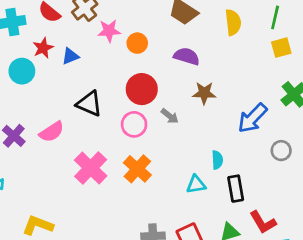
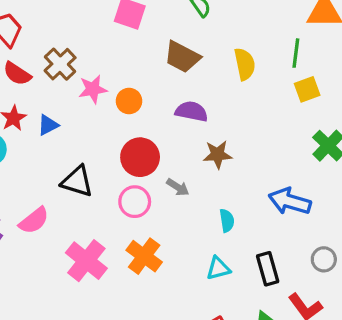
blue arrow: (252, 118) -> (290, 201), moved, turned 68
gray circle: (281, 151) -> (324, 259), moved
cyan semicircle: (217, 160) -> (227, 221), moved

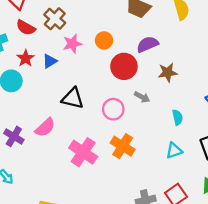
pink star: (93, 89) -> (72, 44), moved
purple semicircle: (192, 111) -> (148, 44), turned -30
red circle: (140, 157) -> (124, 66), moved

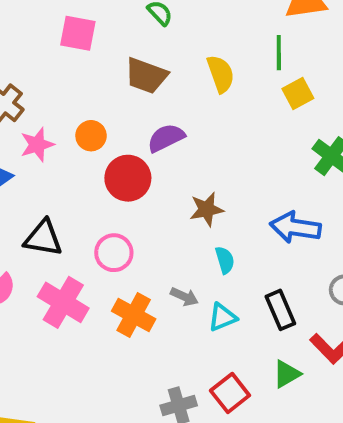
brown star: (168, 72) -> (207, 209), moved
gray arrow: (142, 97) -> (184, 297), moved
pink cross: (83, 152) -> (63, 302), moved

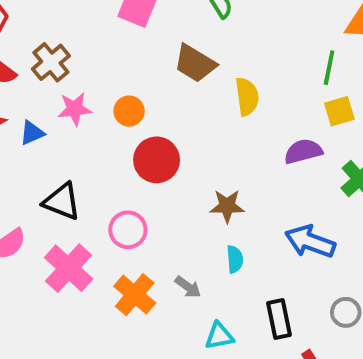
yellow semicircle: (221, 74) -> (247, 97), moved
purple semicircle: (166, 138) -> (303, 151), moved
cyan triangle: (222, 317) -> (219, 336), moved

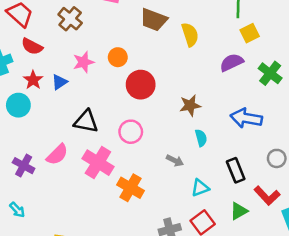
brown cross: (51, 62) -> (70, 19), moved
orange cross: (135, 295) -> (130, 188), moved

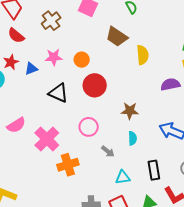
black triangle: (86, 122) -> (58, 93), moved
pink circle: (131, 132) -> (89, 127), moved
orange cross: (130, 188) -> (68, 165), turned 30

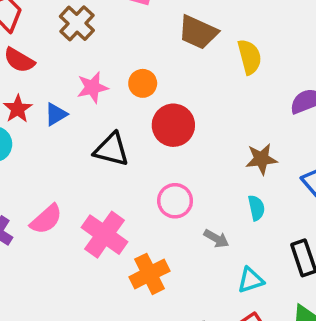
brown star: (130, 111) -> (261, 159), moved

